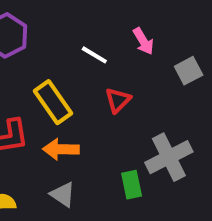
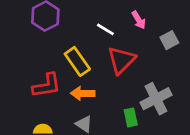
red triangle: (118, 100) -> (121, 60), size x1.6

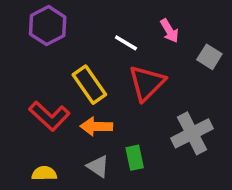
gray square: (169, 40) -> (209, 57), turned -30
red L-shape: (47, 85) -> (49, 116), turned 52
green rectangle: (131, 117) -> (135, 158), moved

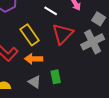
gray cross: (192, 133) -> (93, 42), moved

